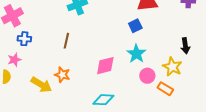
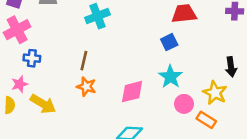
orange star: (62, 75) -> (86, 87), moved
yellow arrow: (41, 85) -> (43, 104), moved

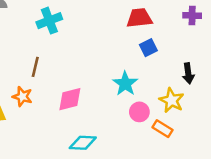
blue square: (169, 42) -> (148, 48), moved
orange star: (86, 87) -> (22, 96), moved
pink diamond: (132, 92) -> (70, 99), moved

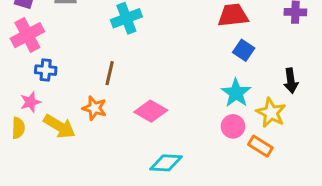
blue square: (148, 48) -> (244, 50), turned -30
cyan star: (125, 84) -> (236, 93), moved
pink diamond: (70, 99) -> (151, 111), turned 44

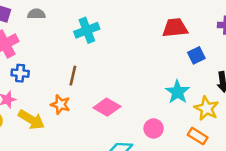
blue square: (244, 50) -> (196, 55), moved, turned 30
pink circle: (233, 126) -> (154, 128), moved

